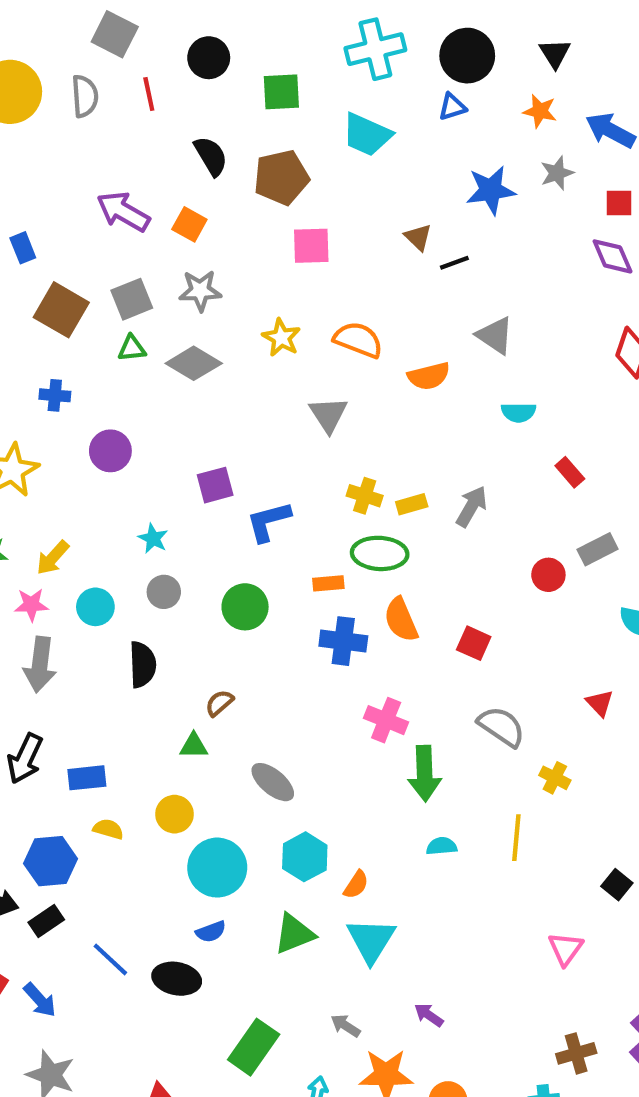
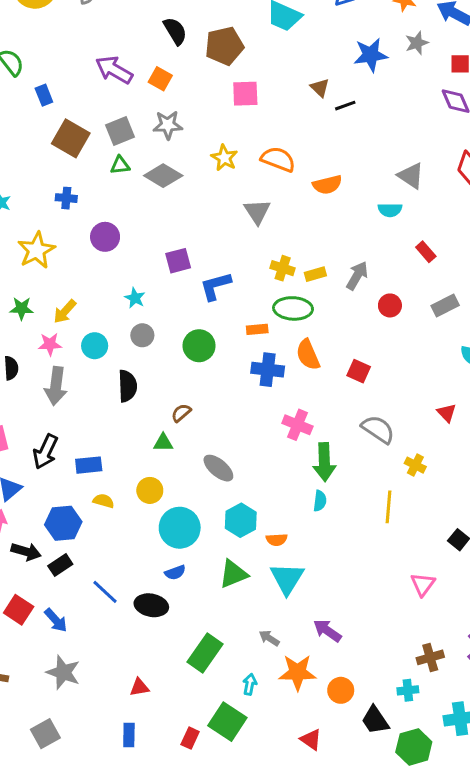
gray triangle: (495, 335) -> (411, 176), moved
red circle: (548, 575) -> (390, 305), moved
cyan semicircle: (442, 846) -> (320, 501), moved, turned 102
orange semicircle: (356, 885) -> (277, 540), turned 54
purple arrow: (429, 1015) -> (327, 631), size x1.4

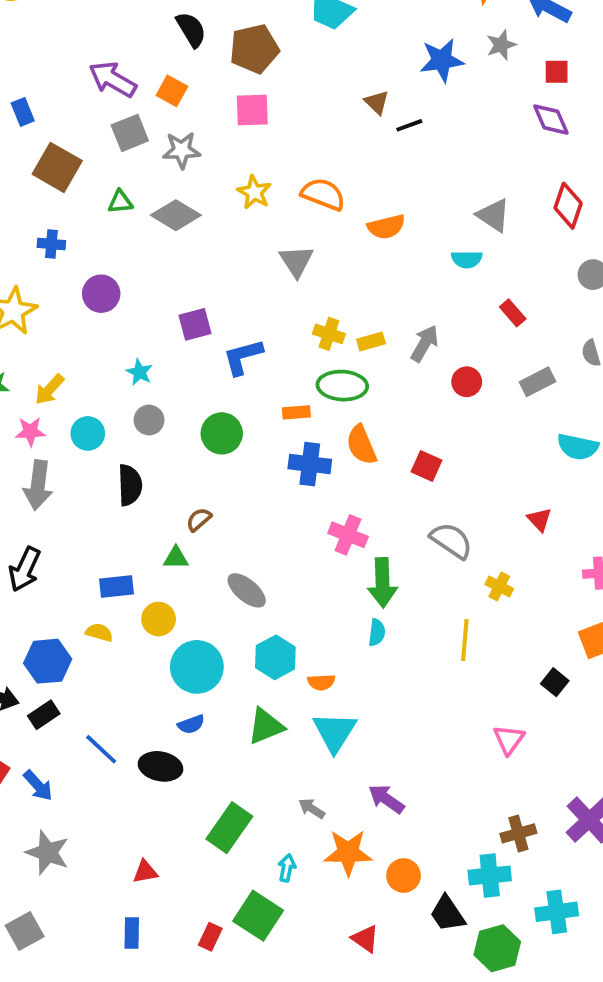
pink square: (245, 94) -> (252, 110), moved
gray square: (120, 131) -> (130, 133), moved
blue rectangle: (89, 465) -> (116, 587), moved
cyan cross: (408, 690) -> (490, 876), size x1.5

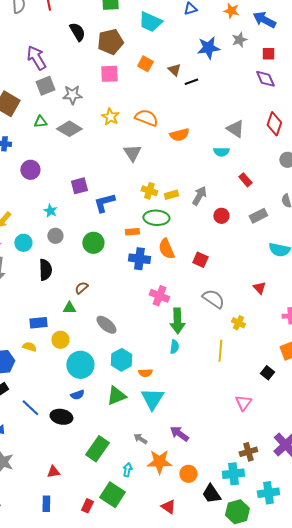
purple arrow: (113, 79) -> (36, 58), turned 30
orange square: (172, 91) -> (145, 64), moved

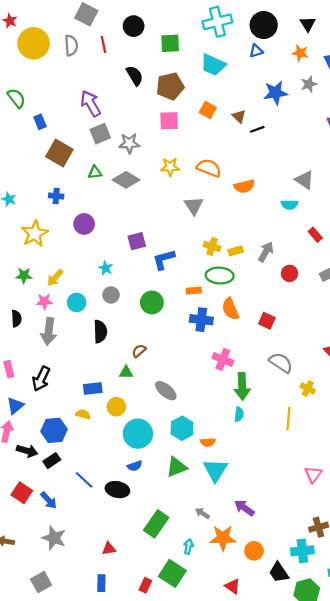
yellow star: (110, 117) -> (170, 167), turned -30

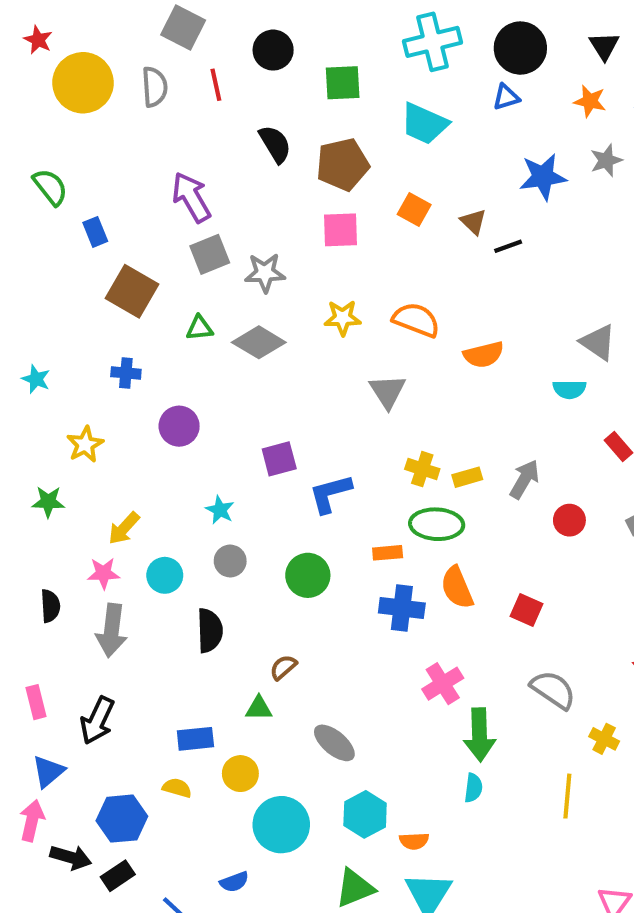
yellow star: (35, 234) -> (85, 445), size x0.7
green star: (24, 276) -> (48, 502), moved
pink cross: (223, 359) -> (443, 684), turned 36
blue semicircle: (135, 466) -> (234, 882), moved

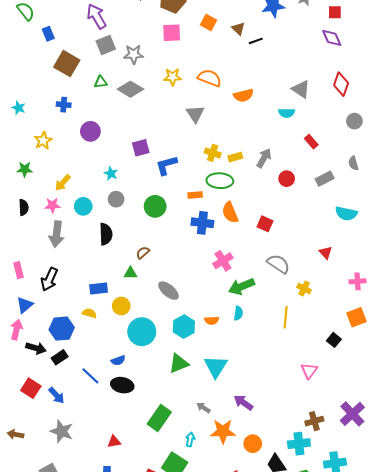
black semicircle: (50, 606) -> (24, 207), moved
green arrow: (480, 735) -> (241, 286), turned 70
orange semicircle: (414, 841) -> (212, 320), moved

